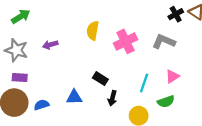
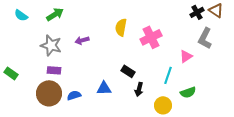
gray L-shape: (164, 41) -> (205, 38), moved, turned -85
pink triangle: (172, 76) -> (186, 56), moved

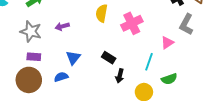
blue triangle: (104, 88) -> (73, 58), moved, turned -49
blue semicircle: (74, 95) -> (61, 77), moved

